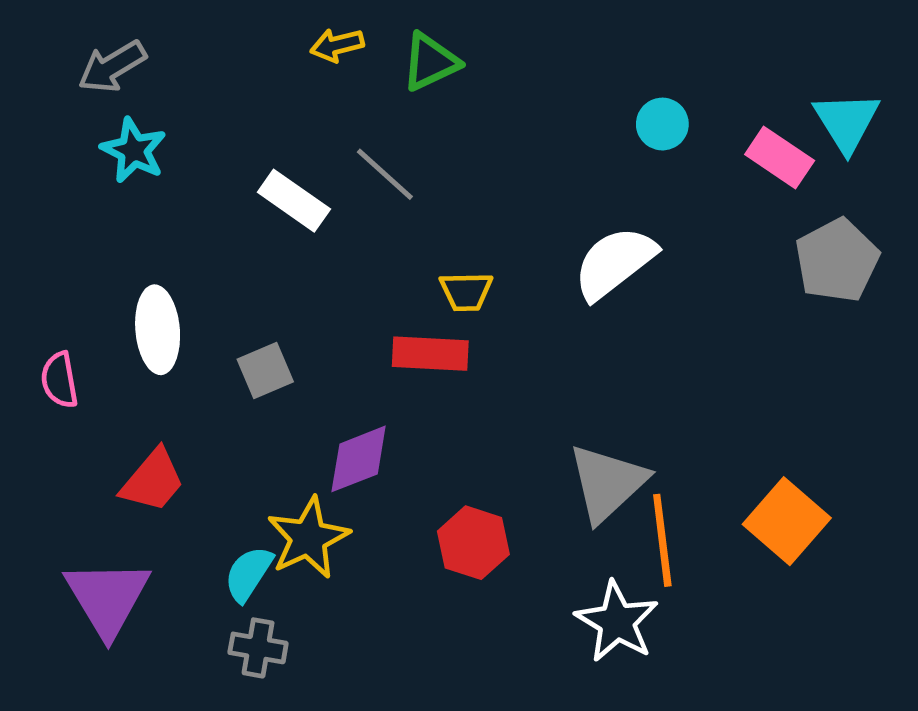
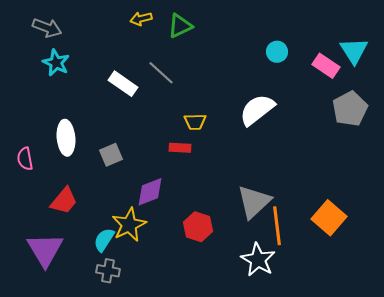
gray arrow: (112, 67) -> (47, 28), turned -128
red rectangle: (430, 354) -> (180, 148), size x0.7

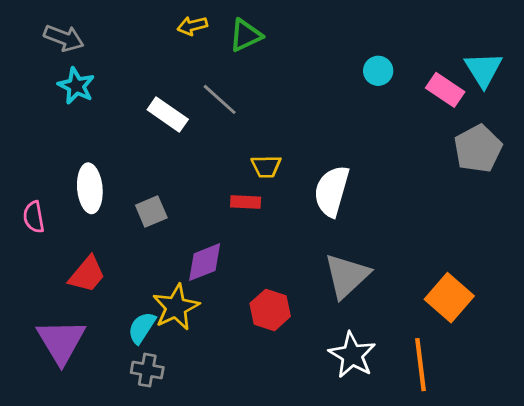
white semicircle: (257, 110) -> (332, 191), moved, turned -36
orange line: (277, 226) -> (421, 365), moved

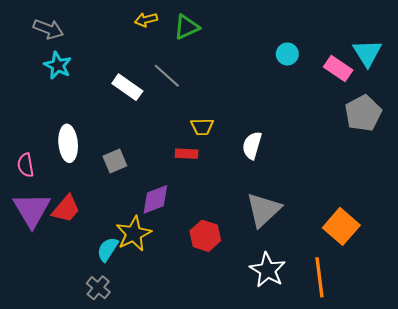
white semicircle: (332, 191) -> (252, 145), size x0.7
purple triangle: (61, 341) -> (32, 210), moved
gray cross: (147, 370) -> (98, 288), moved, turned 30

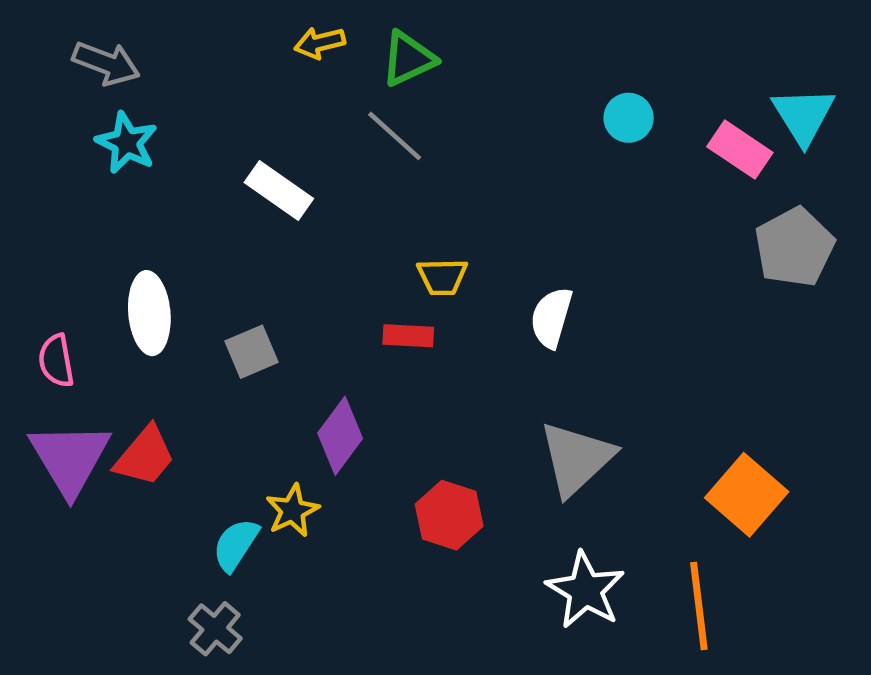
gray line: (167, 76) -> (395, 136), moved
purple diamond: (155, 199) -> (340, 436), turned -32
yellow star: (134, 234) -> (292, 511), size x0.7

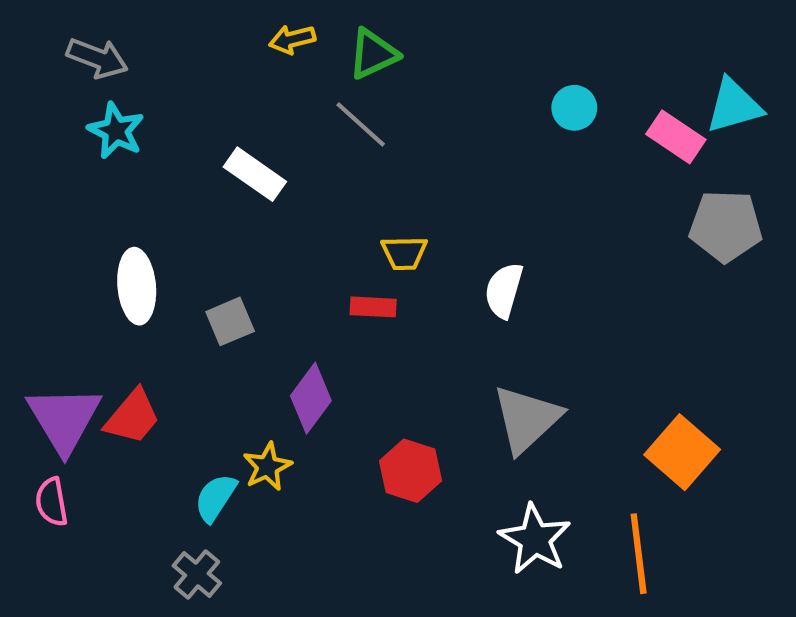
cyan triangle: (803, 115) -> (734, 106), turned 46
gray pentagon: (794, 247) -> (726, 226), turned 30
pink semicircle: (56, 361) -> (52, 502), moved

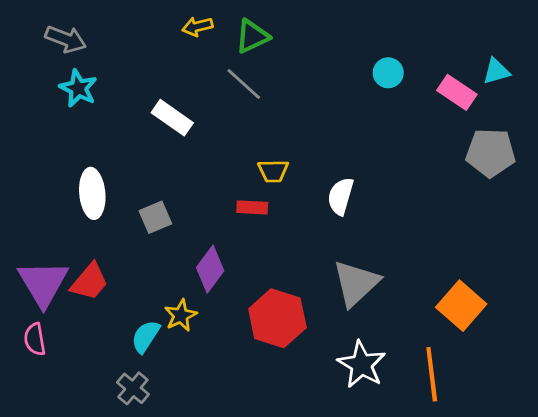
cyan triangle: (734, 106) -> (496, 71), size x0.7
red hexagon: (410, 471) -> (277, 318), size x1.4

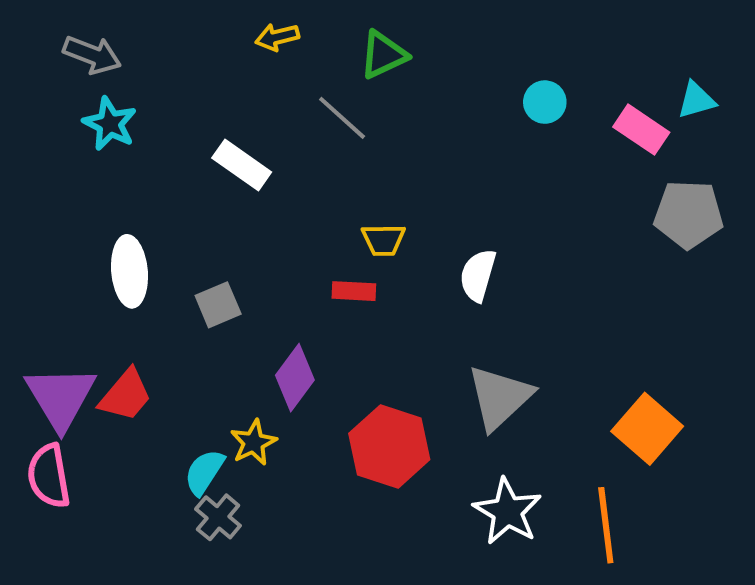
green triangle: (252, 36) -> (383, 55), moved
pink semicircle: (35, 339) -> (49, 476), size x1.4
gray cross: (133, 388) -> (218, 517), moved

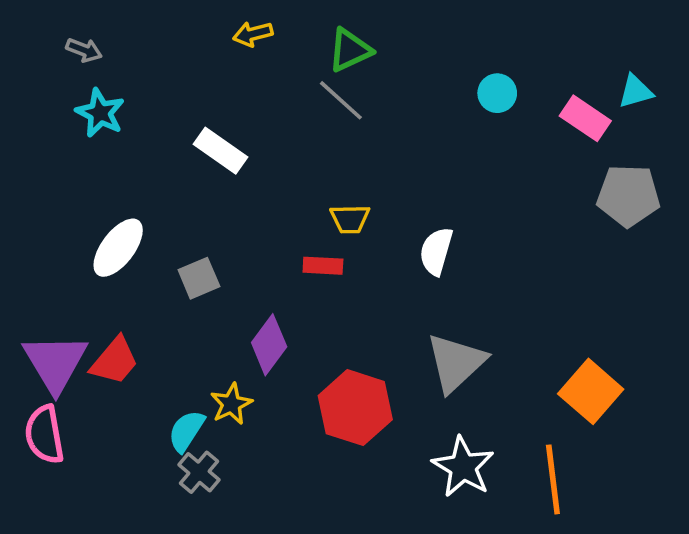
gray arrow: (92, 55) -> (84, 50), size x0.7
gray line: (342, 118) -> (341, 100), moved
white ellipse: (129, 271) -> (118, 248), turned 42

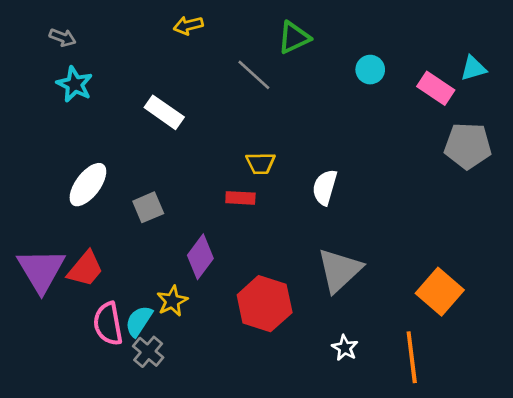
green triangle: (350, 50) -> (294, 37), moved
pink semicircle: (44, 435) -> (108, 324), moved
white star: (463, 467) -> (345, 348), size x0.6

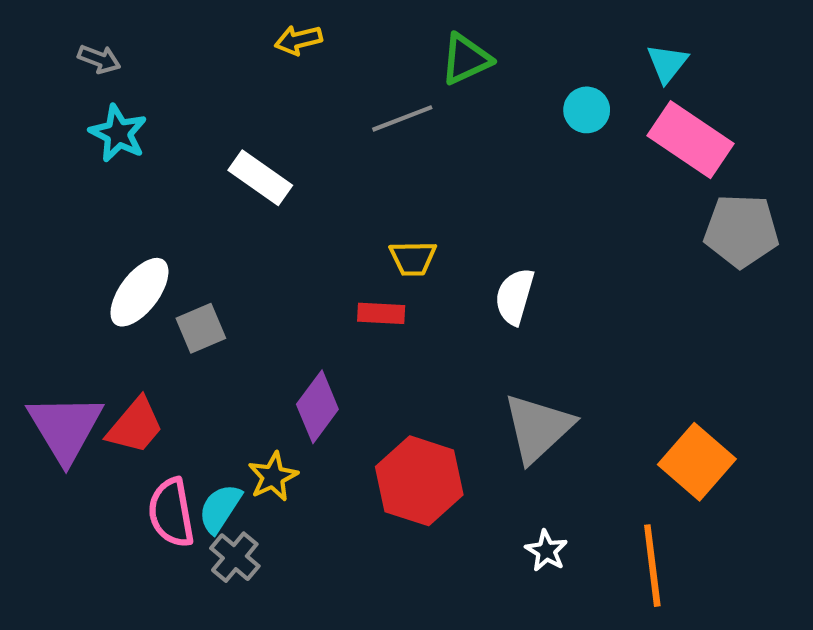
cyan triangle: (473, 68) -> (667, 63), moved, turned -36
gray line: (254, 75) -> (402, 118), turned -63
pink rectangle: (436, 88) -> (690, 140), size x1.4
gray square: (148, 207) -> (201, 328), moved

